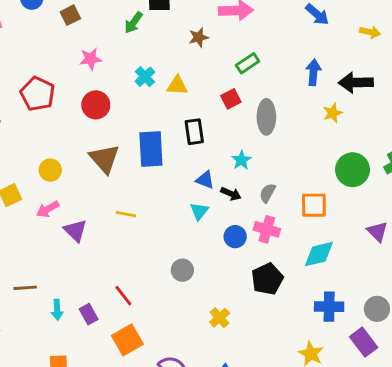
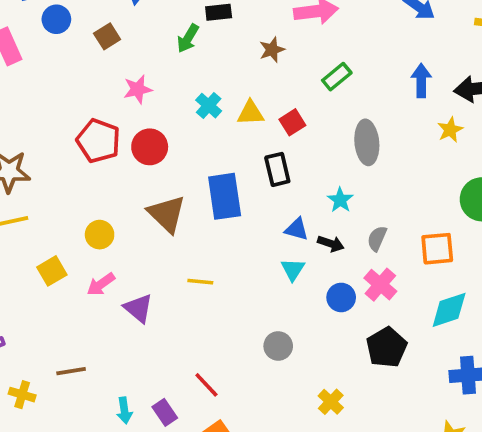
red pentagon: (37, 94) -> (98, 141), moved
red square: (231, 99) -> (292, 122), moved
pink cross: (267, 229) -> (380, 285), turned 30
brown line: (25, 288) -> (71, 371), moved

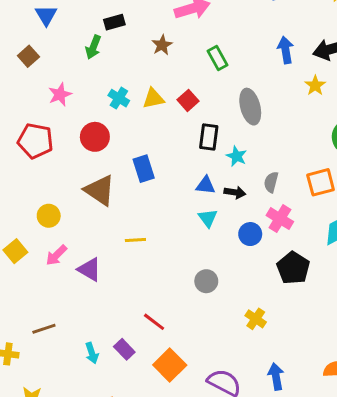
green rectangle: (337, 77) -> (218, 58), turned -70
red circle: (150, 147) -> (95, 137), moved
black rectangle: (277, 169) -> (209, 137), moved, turned 30
blue rectangle: (225, 196) -> (144, 169), size x0.7

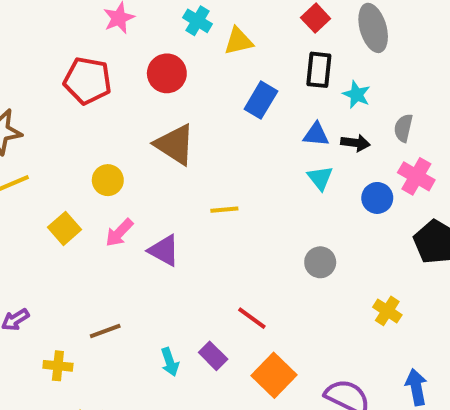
yellow triangle: (153, 98) -> (239, 41), moved
red square: (188, 100) -> (316, 18), moved
blue rectangle: (144, 169) -> (261, 100), moved, turned 50

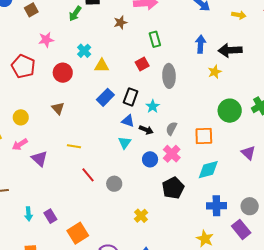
black rectangle: (319, 70) -> (131, 97), moved
brown triangle: (175, 144) -> (58, 108), size x0.6
red line: (252, 318) -> (88, 175), moved

